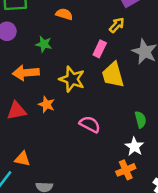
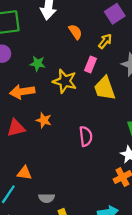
orange semicircle: (64, 14) -> (75, 32), moved, turned 42
yellow star: (72, 79) -> (65, 81), moved
pink semicircle: (90, 124) -> (86, 136), turned 60

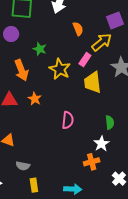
yellow arrow: (105, 41) -> (102, 42), size x1.5
orange arrow: (22, 92) -> (21, 70), turned -115

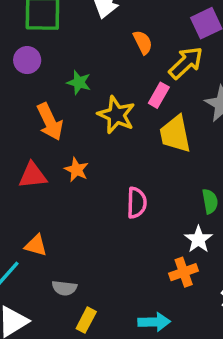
yellow rectangle: (34, 185) -> (86, 320), turned 40

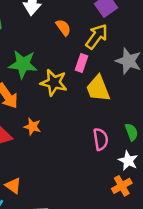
green star: (79, 82) -> (23, 64), size x1.6
pink semicircle: (137, 203) -> (101, 139), moved
orange triangle: (36, 245) -> (13, 186), turned 30

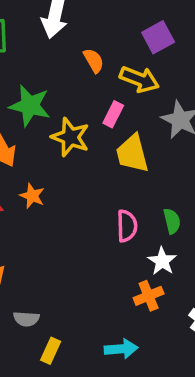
yellow arrow: (97, 36) -> (139, 79), turned 68

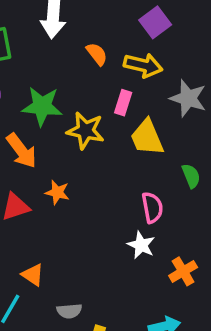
green semicircle: (172, 221) -> (191, 176), moved
white star: (162, 261) -> (141, 245), moved

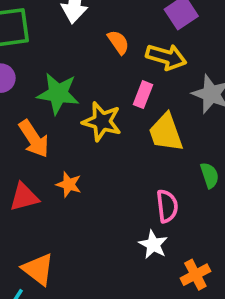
orange triangle: (33, 275) -> (38, 269), size x1.4

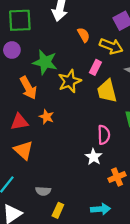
yellow star: (102, 122) -> (70, 81), turned 30
orange triangle: (38, 269) -> (23, 150), moved

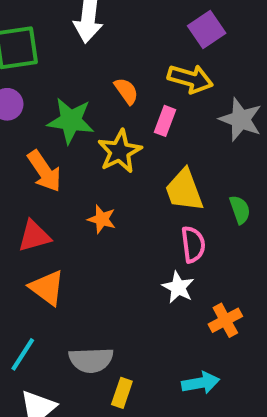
orange semicircle: (84, 35) -> (126, 91), moved
yellow trapezoid: (107, 91) -> (184, 190), moved
orange star: (47, 117) -> (102, 219), moved
gray semicircle: (43, 191) -> (91, 360), size x1.5

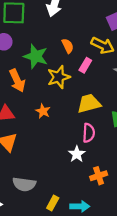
yellow trapezoid: (184, 190) -> (89, 103), turned 85
yellow rectangle: (122, 393) -> (53, 203), moved

